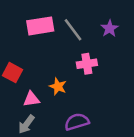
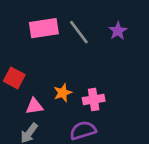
pink cross: (87, 64) -> (94, 99), moved
orange star: (58, 86) -> (63, 93), turned 30

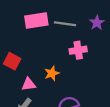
gray line: (79, 32) -> (65, 24), turned -45
pink cross: (94, 99) -> (78, 50), moved

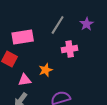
pink rectangle: (36, 20) -> (23, 37), moved
gray line: (65, 24) -> (58, 25), turned -66

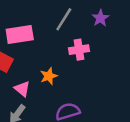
pink triangle: (25, 80) -> (22, 89), turned 48

